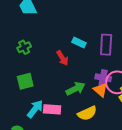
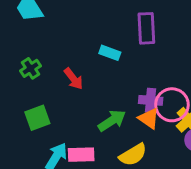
purple rectangle: (106, 45) -> (146, 28), moved
red arrow: (62, 58) -> (73, 79), moved

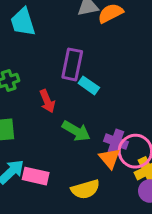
purple rectangle: (146, 28) -> (72, 64), moved
green arrow: (112, 121) -> (76, 131), moved, turned 48

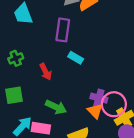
purple rectangle: (72, 64) -> (63, 30), moved
green arrow: (76, 131) -> (56, 107), moved

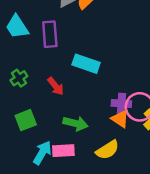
purple rectangle: (63, 30) -> (50, 34), moved
cyan rectangle: (76, 58) -> (86, 64), size x1.5

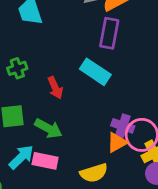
purple rectangle: (50, 34) -> (109, 33), moved
orange triangle: (120, 119) -> (117, 142), turned 42
green arrow: (75, 123) -> (48, 128), moved

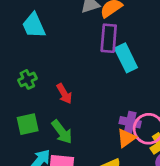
cyan rectangle: (95, 72) -> (126, 58), moved, turned 36
green arrow: (48, 128) -> (62, 132), turned 30

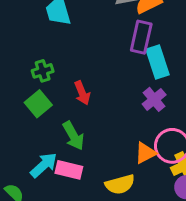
purple cross: (130, 122) -> (154, 99), moved, turned 30
green square: (28, 124) -> (38, 104), moved, turned -35

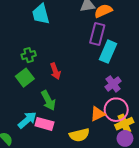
cyan rectangle: (158, 62) -> (108, 52), turned 40
purple cross: (154, 99) -> (113, 84), moved

